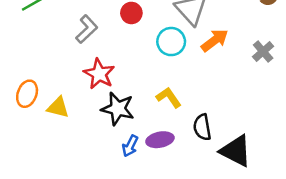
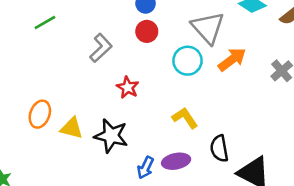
red star: (99, 74) -> (128, 87), moved, size x0.7
black star: (118, 109) -> (111, 136), moved

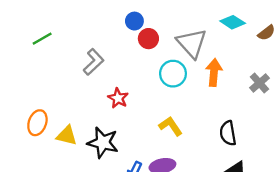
red circle: (147, 31) -> (148, 39), moved
orange arrow: (232, 59) -> (214, 72), turned -48
black semicircle: (219, 148) -> (228, 133), moved

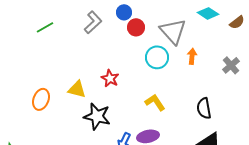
gray L-shape: (94, 62) -> (93, 22), moved
orange arrow: (214, 72) -> (192, 56), size x0.7
yellow triangle: (67, 136) -> (77, 89), moved

